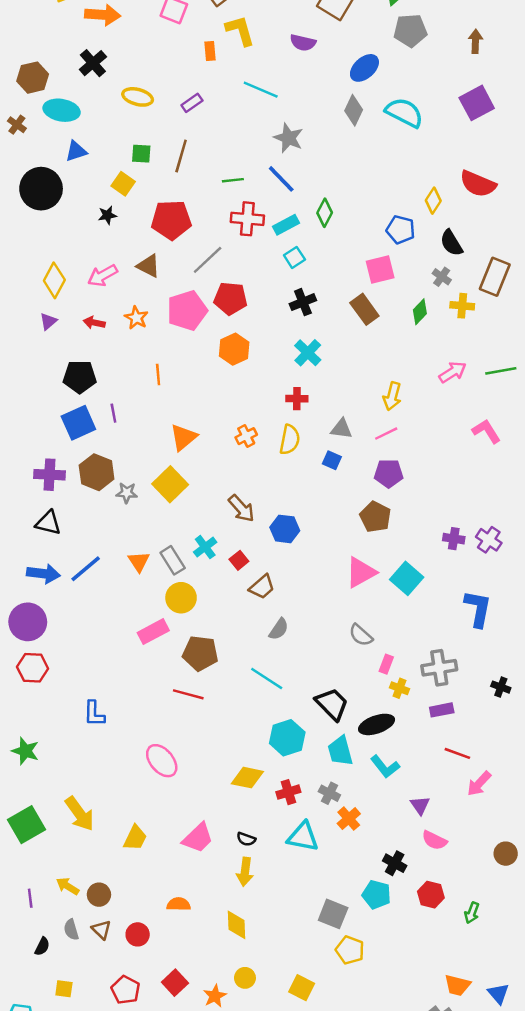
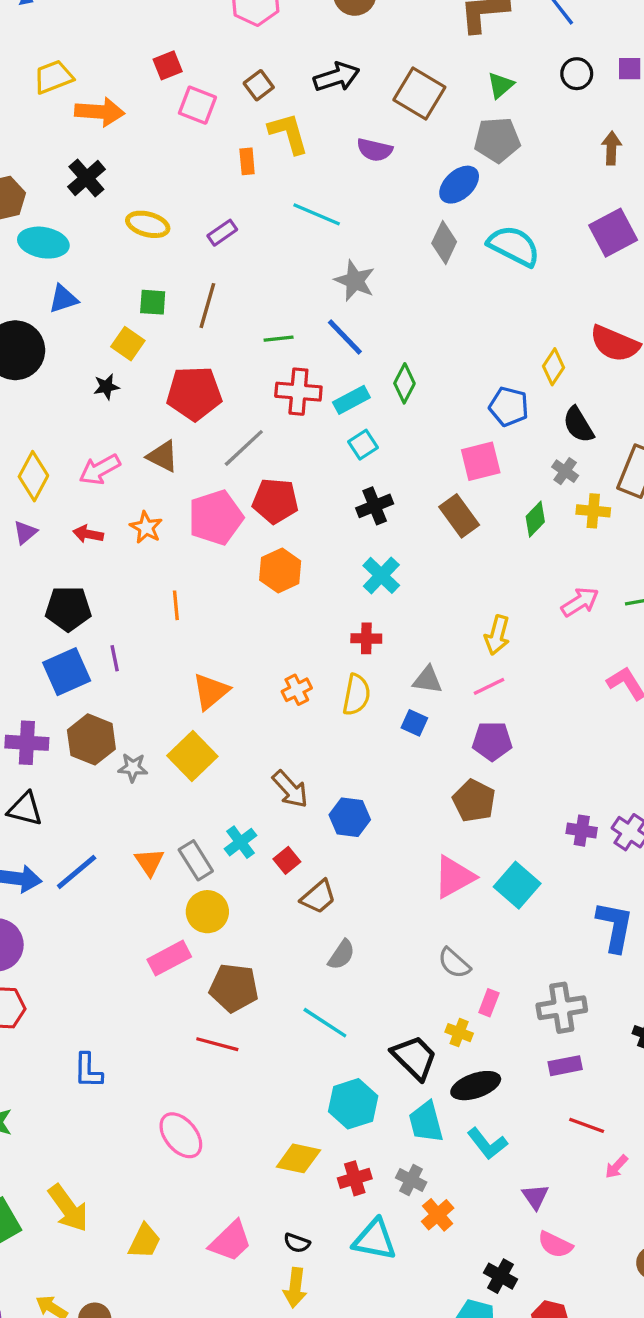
gray pentagon: (410, 31) -> (497, 140), moved
yellow cross: (399, 688) -> (459, 1033), moved
pink arrow: (479, 784) -> (616, 1167), size x0.7

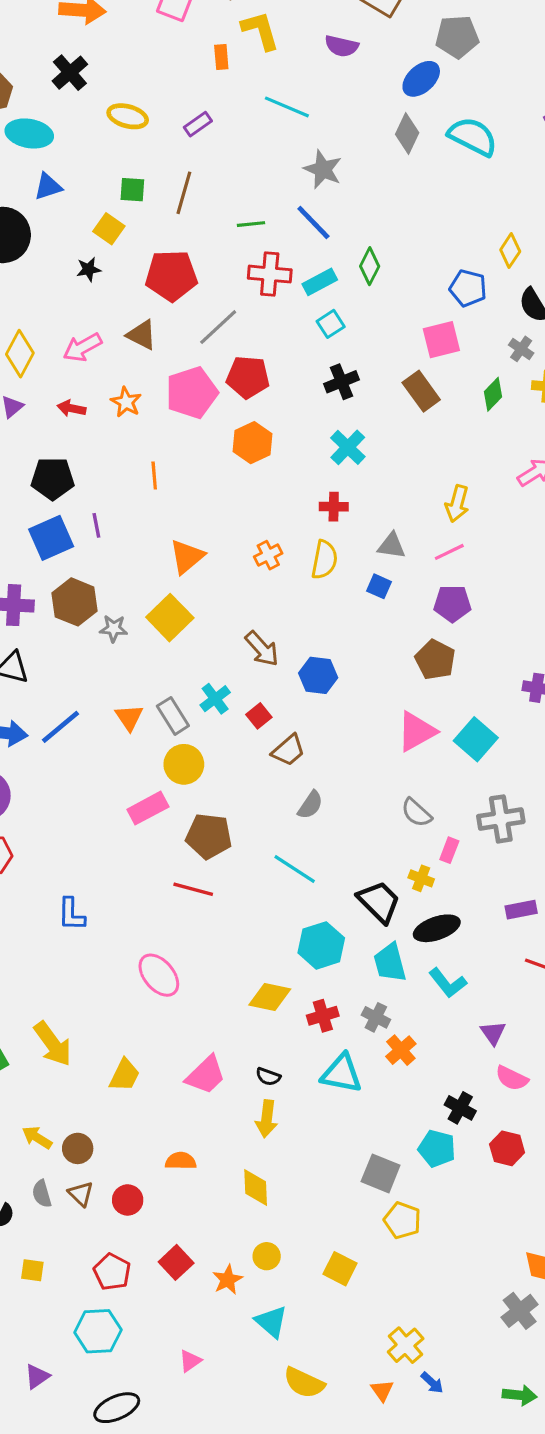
gray cross: (562, 1008) -> (501, 819), moved

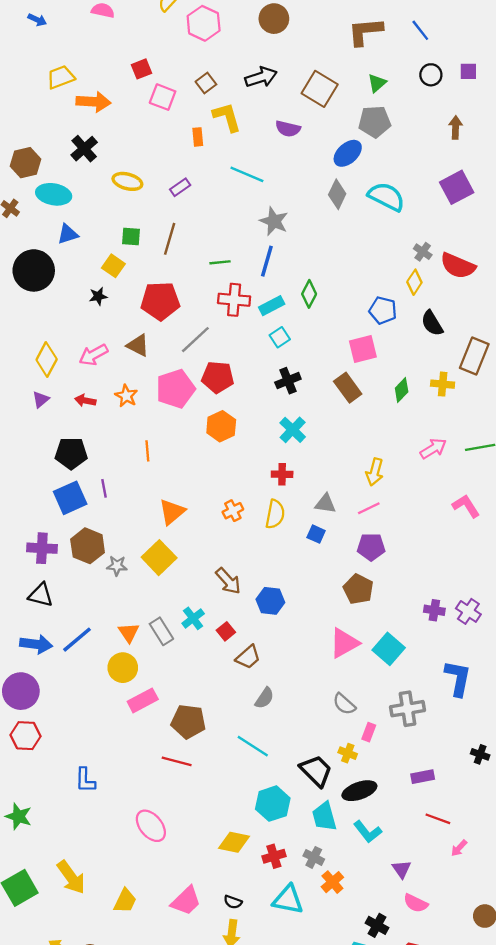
blue line: (313, 222) -> (267, 261), turned 60
gray cross: (521, 349) -> (423, 252), moved
yellow circle: (184, 764) -> (123, 668), moved

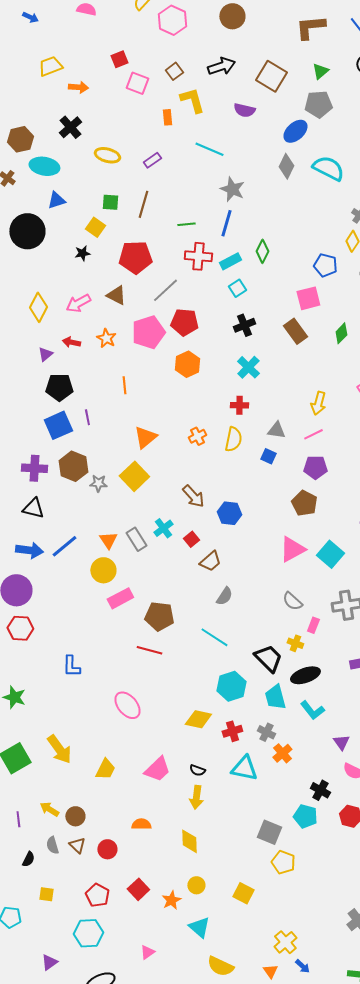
orange arrow: (93, 102) -> (78, 87), size x0.7
purple triangle: (41, 399) -> (45, 354), moved

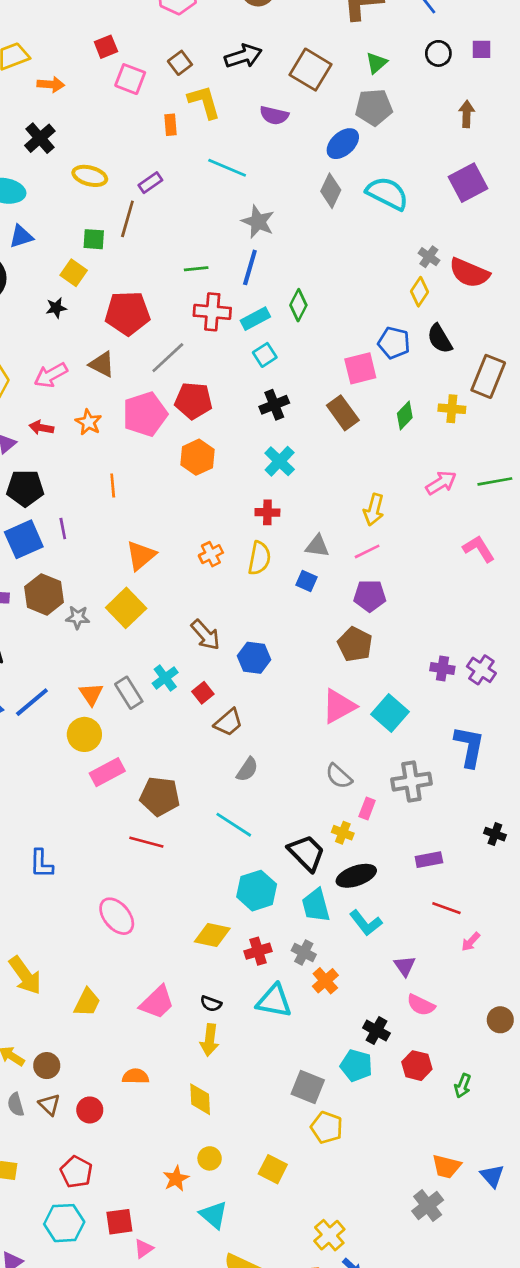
brown line: (143, 204) -> (127, 219), moved
blue pentagon: (325, 265) -> (394, 343), moved
red square: (138, 889) -> (119, 1222), moved, turned 35

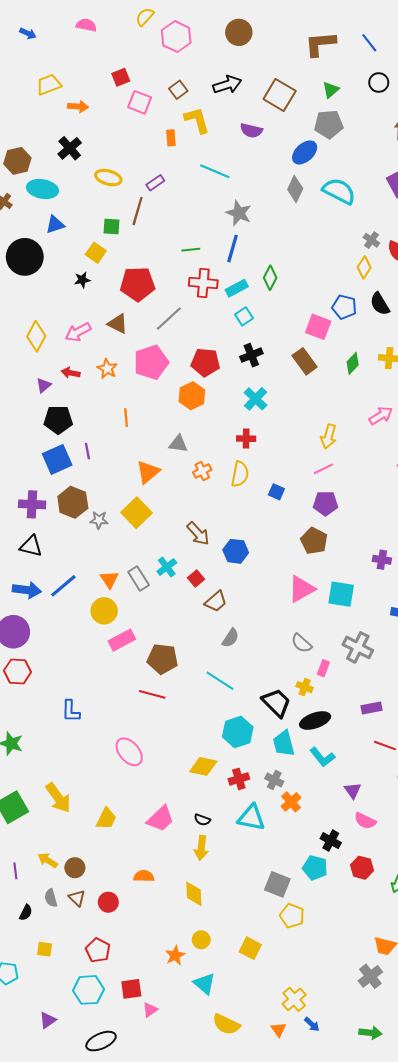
pink square: (360, 368) -> (318, 327), turned 35
red pentagon: (193, 401) -> (205, 362), moved
gray triangle: (317, 546) -> (178, 444), moved
cyan square: (390, 713) -> (341, 594), turned -32
gray cross: (411, 782) -> (358, 647), turned 36

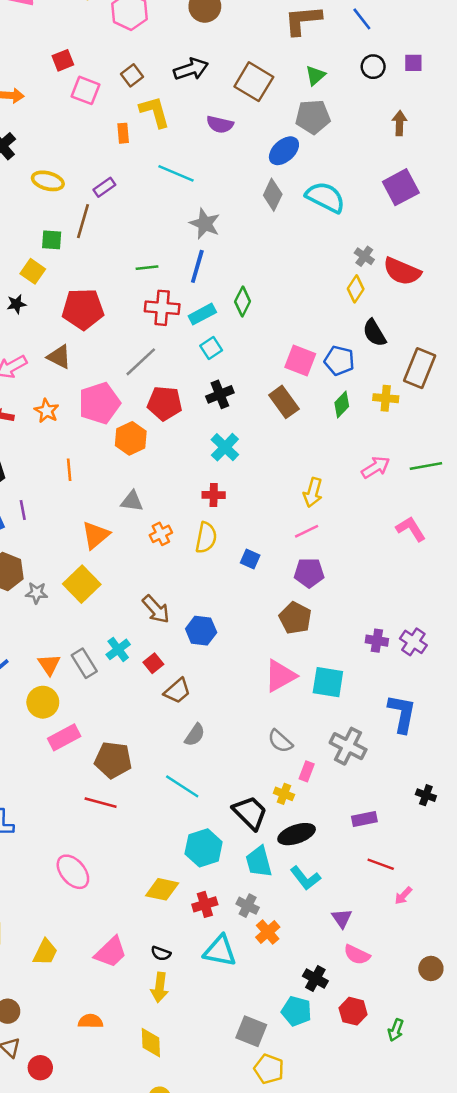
blue pentagon: (344, 307) -> (339, 361), moved
gray line: (169, 318) -> (141, 362), moved
orange hexagon: (192, 396) -> (131, 438), moved
red circle: (108, 902) -> (40, 1068), moved

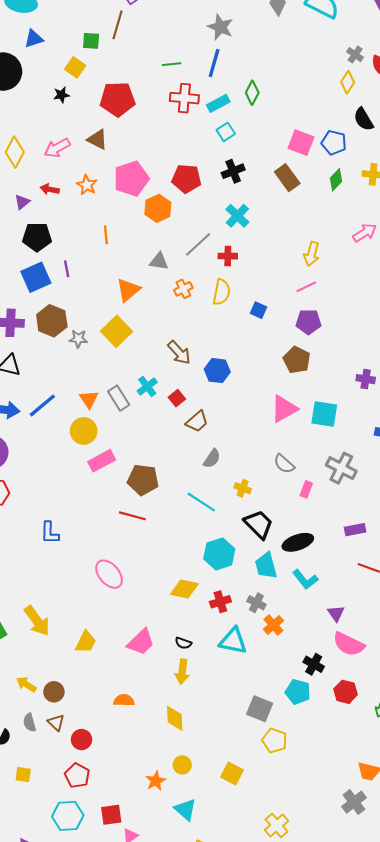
gray line: (141, 362) -> (198, 244), moved
yellow cross: (284, 794) -> (243, 488), moved
pink semicircle: (357, 955) -> (349, 644), size x1.4

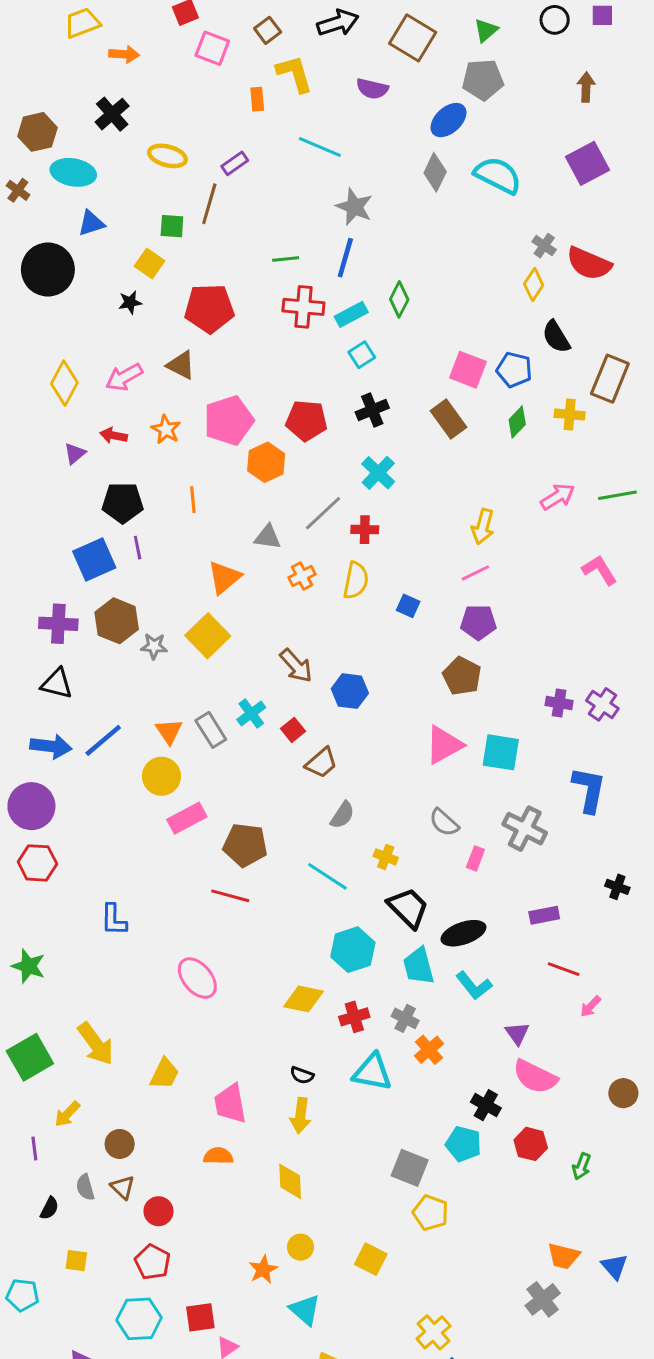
black pentagon: (37, 237) -> (123, 503), moved
pink trapezoid: (141, 642) -> (230, 1104), moved, turned 124
yellow arrow: (26, 684) -> (67, 1114), moved, turned -78

